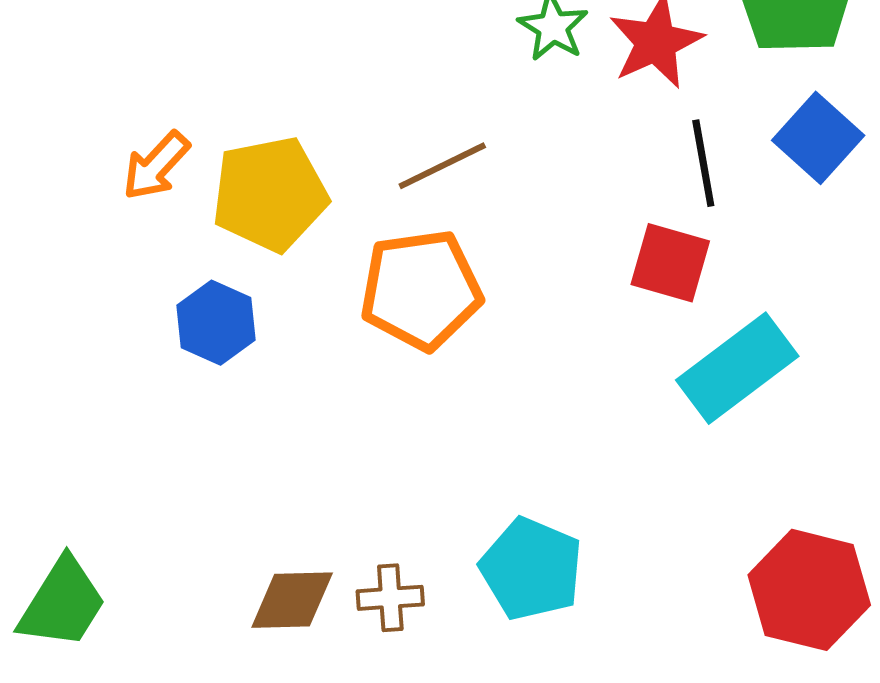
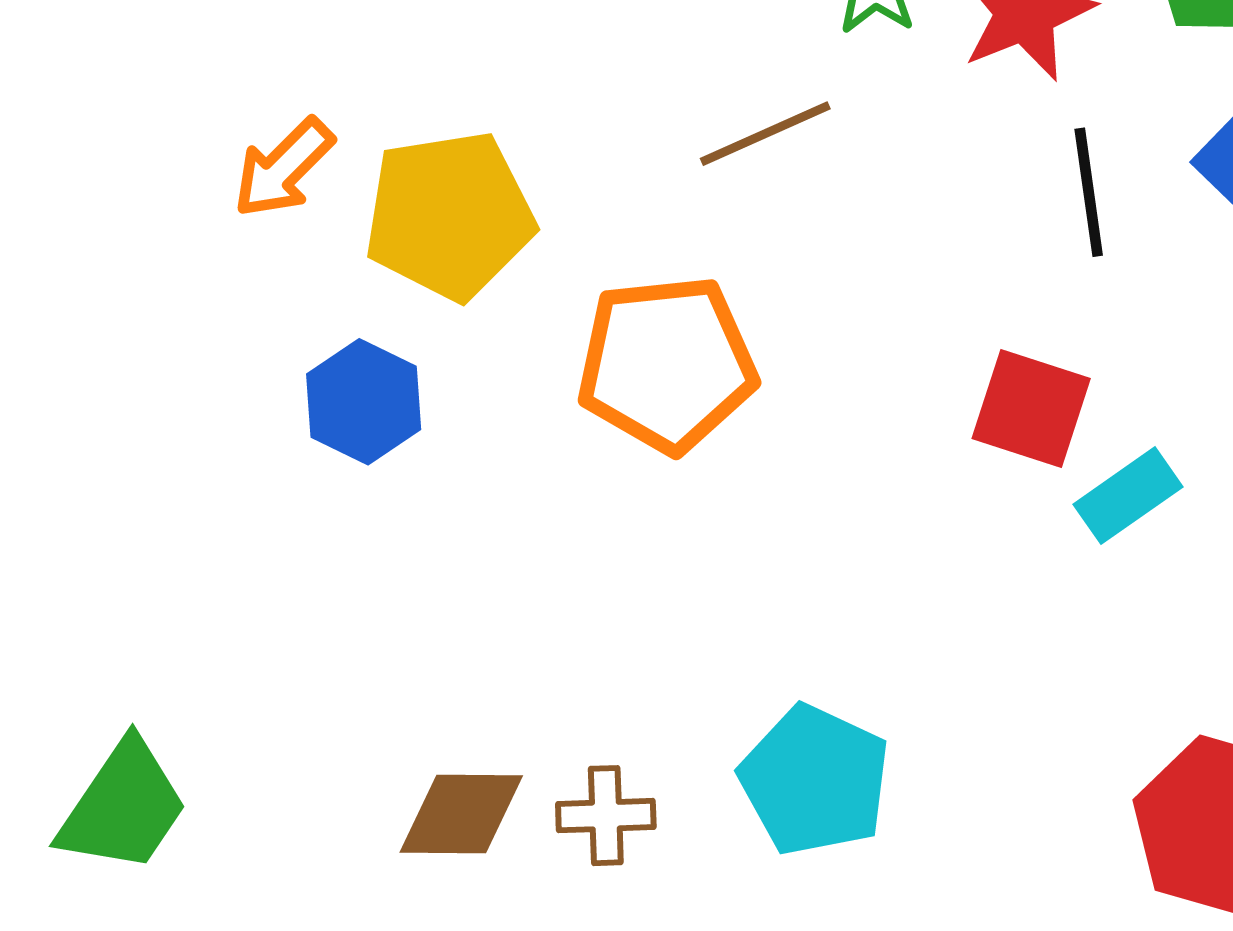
brown line: (442, 166) -> (765, 134), moved
red square: (670, 263) -> (1031, 408), moved
cyan rectangle: (737, 368) -> (1128, 496), size x0.6

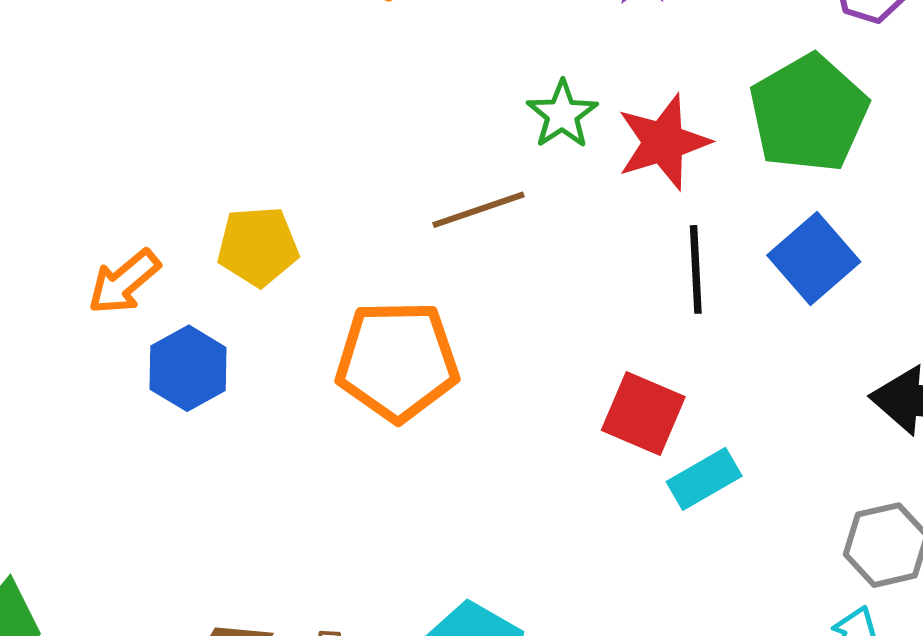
orange arrow: (283, 168) -> (124, 282), moved
yellow pentagon: (449, 215) -> (258, 246), size x0.7

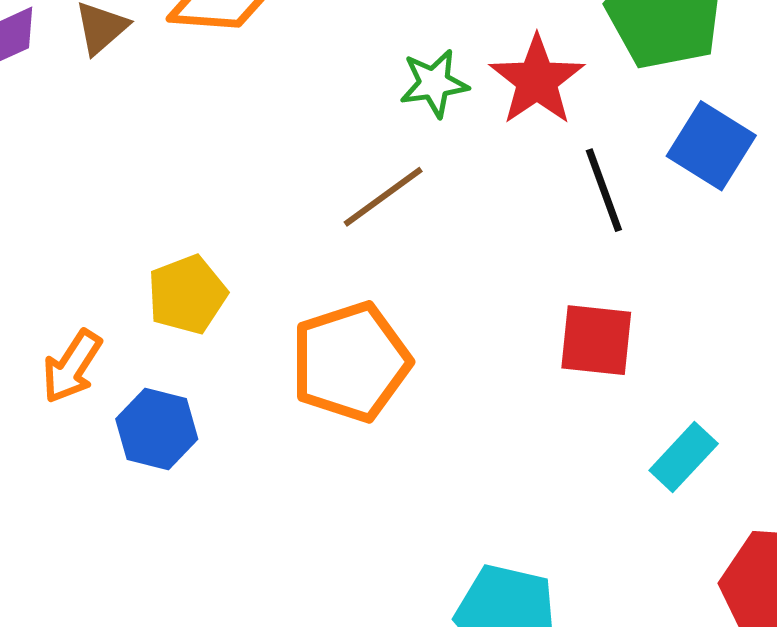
green star: (562, 114) -> (434, 83), turned -30
cyan rectangle: (704, 479) -> (684, 457), moved

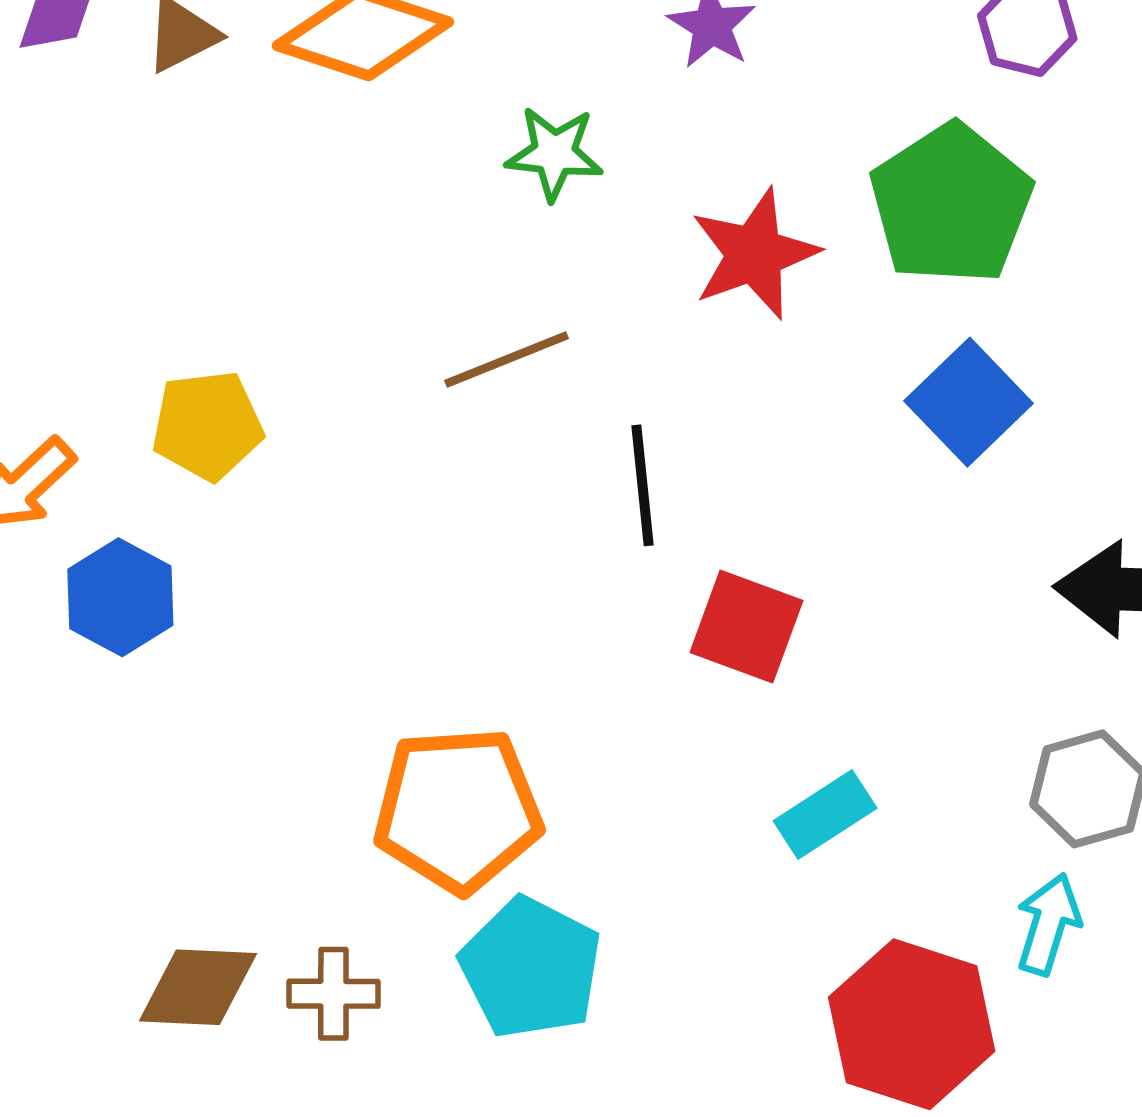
green star: (434, 83) -> (554, 153), moved
black line: (604, 190) -> (643, 485), moved
orange pentagon: (351, 362) -> (458, 810), moved

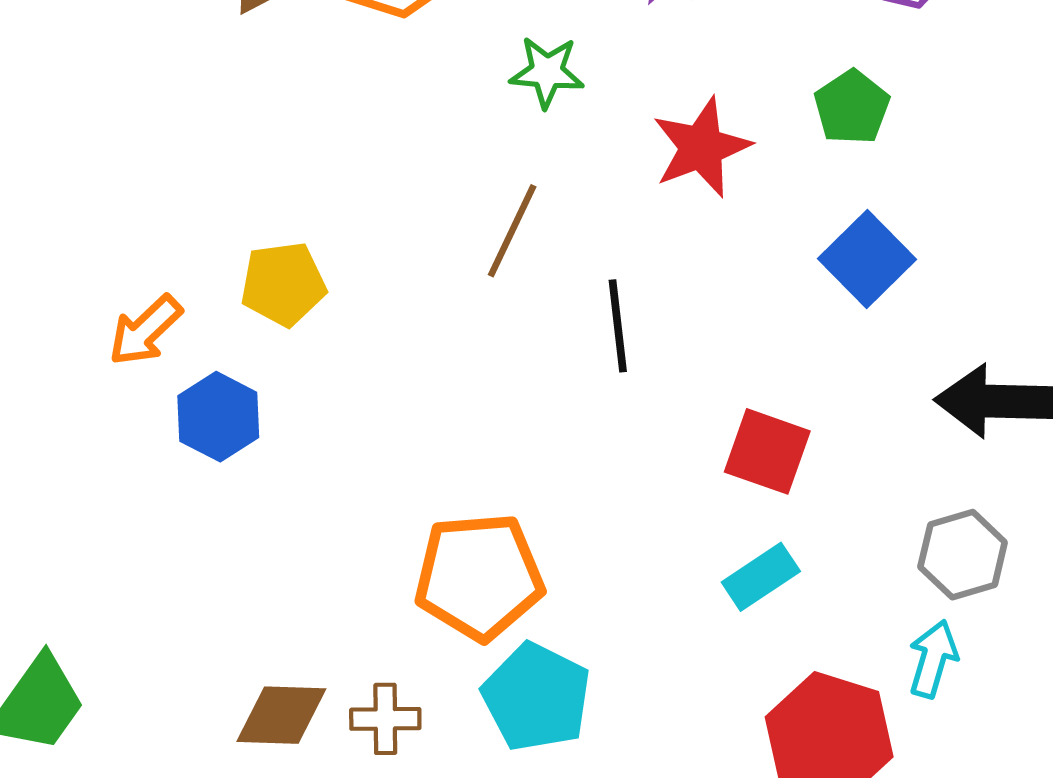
green pentagon: (951, 204) -> (852, 107), size x0.6
brown line: (506, 360) -> (512, 231), turned -42
red square: (746, 626) -> (767, 451), moved

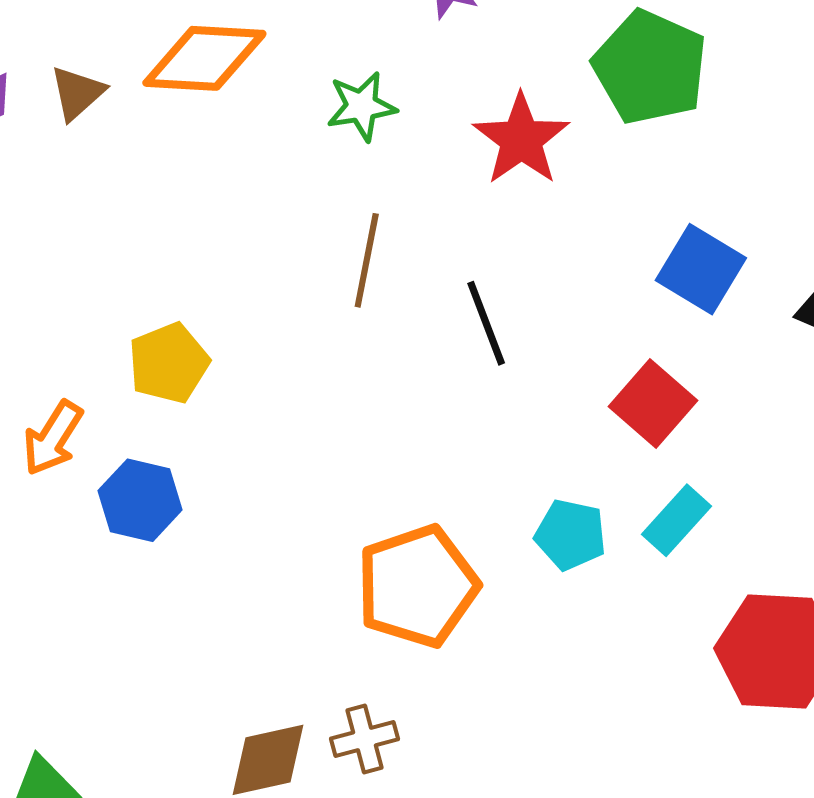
green pentagon: (852, 107) -> (650, 67), size x1.6
blue square: (867, 259) -> (701, 269), moved
red square: (767, 451) -> (653, 404), turned 36
cyan pentagon: (536, 697) -> (571, 535), moved, size x0.7

